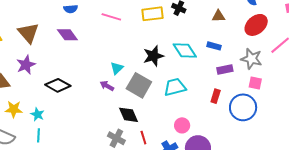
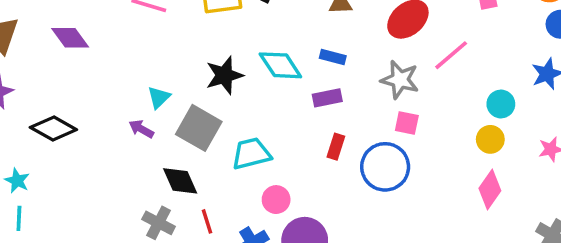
purple rectangle: (225, 69) -> (327, 98), moved
cyan trapezoid: (175, 87) -> (251, 154), moved

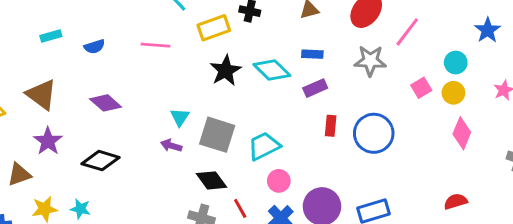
purple diamond: (70, 38) -> (106, 103), moved
black star: (224, 75) -> (226, 70), moved
pink square: (407, 123) -> (421, 88), moved, turned -30
pink circle: (276, 200) -> (279, 181), moved

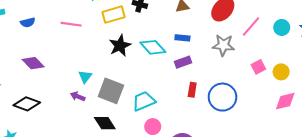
cyan circle: (456, 63) -> (282, 27), moved
pink diamond: (462, 133) -> (285, 101), turned 50

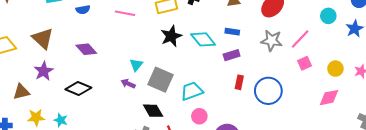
pink line: (251, 26) -> (300, 39), moved
cyan circle: (282, 27) -> (328, 16), moved
yellow circle: (281, 72) -> (335, 69), moved

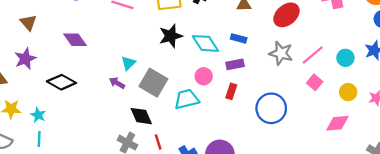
cyan circle: (328, 16) -> (345, 58), moved
brown triangle: (43, 38) -> (28, 23), size x0.7
pink square: (305, 63) -> (315, 82), turned -32
red rectangle: (239, 82) -> (231, 91), moved
pink circle: (199, 116) -> (204, 76), moved

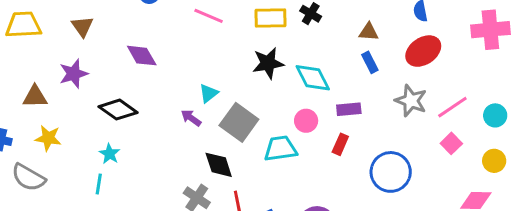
blue rectangle: (239, 38) -> (370, 62), moved, turned 42
cyan star: (38, 115) -> (110, 154), moved
cyan line: (39, 139) -> (99, 184), moved

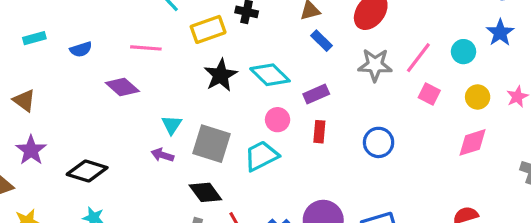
purple diamond: (142, 56) -> (122, 87), moved
blue circle: (391, 172) -> (379, 142), size x0.7

